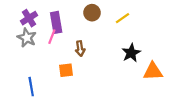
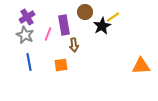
purple rectangle: (56, 22) -> (64, 25), moved
black star: (131, 53) -> (102, 26), moved
blue line: (31, 87) -> (29, 62), moved

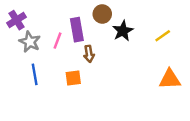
purple cross: (27, 17) -> (16, 20), moved
yellow line: (113, 17) -> (163, 36), moved

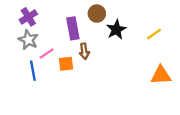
purple cross: (16, 20) -> (28, 17), moved
pink line: (58, 41) -> (47, 54), moved, turned 35
orange square: (73, 78) -> (66, 64), moved

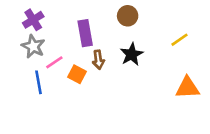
brown circle: (97, 14) -> (128, 16), moved
black star: (116, 30) -> (132, 54), moved
orange square: (66, 64) -> (77, 74), turned 35

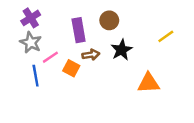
brown circle: (128, 16) -> (109, 20), moved
brown arrow: (98, 60) -> (91, 55), turned -91
orange triangle: (187, 88) -> (149, 83), moved

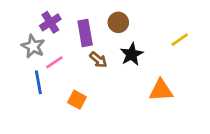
purple cross: (31, 18) -> (50, 22), moved
brown arrow: (91, 55) -> (98, 60), turned 49
orange square: (71, 68) -> (77, 100), moved

